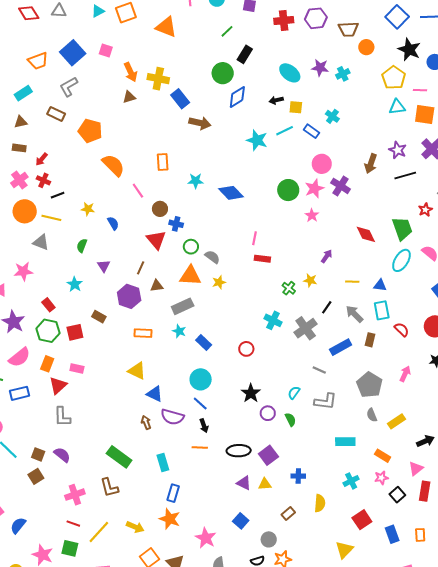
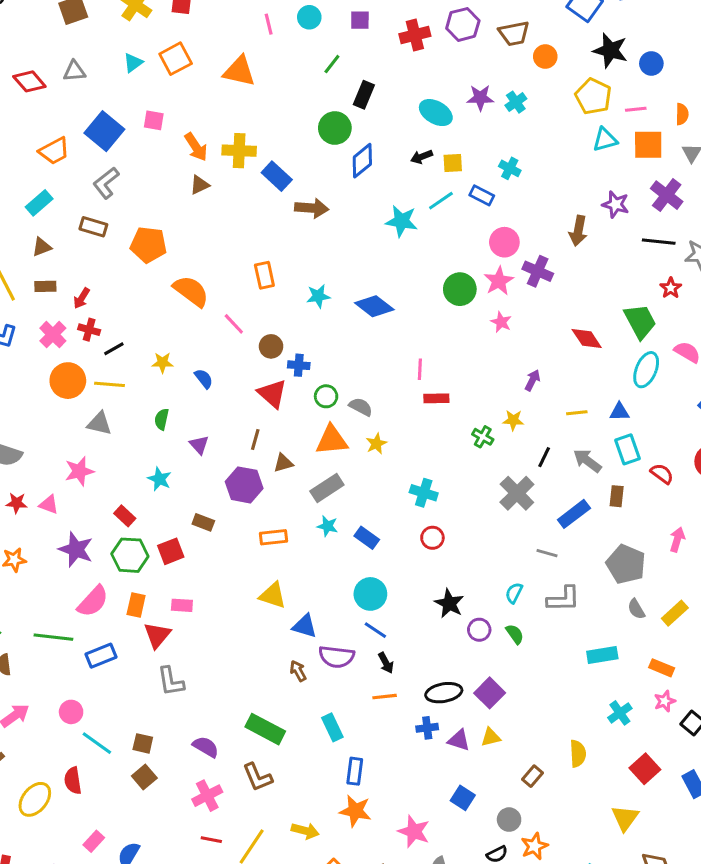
black line: (405, 176) -> (659, 242), moved, turned 30
cyan cross: (273, 320) -> (424, 493), moved
purple semicircle: (62, 455) -> (206, 747), moved
blue cross: (298, 476) -> (427, 728), moved

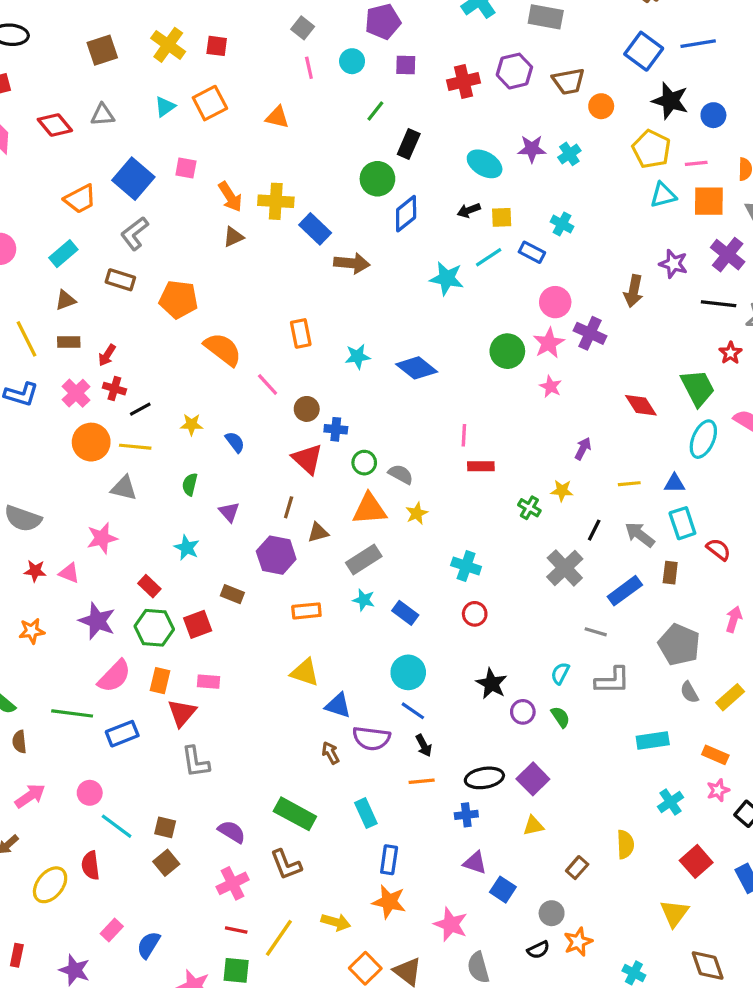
orange triangle: (239, 71) -> (277, 117), size x0.7
purple triangle: (459, 740) -> (475, 863), moved

